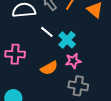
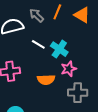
orange semicircle: (49, 68) -> (46, 80), turned 36

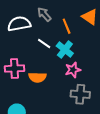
orange line: (57, 12) -> (67, 26), moved, turned -49
orange semicircle: (46, 80) -> (37, 77), moved

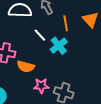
pink star: (73, 70) -> (41, 86), moved

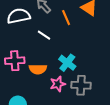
cyan cross: (59, 46) -> (67, 63), moved

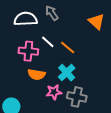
orange line: (66, 18) -> (68, 48), moved, turned -35
pink cross: (15, 61) -> (28, 51), moved

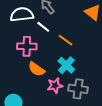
white line: (48, 42) -> (43, 27), moved
orange semicircle: (37, 74) -> (36, 69), turned 30

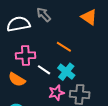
white line: (43, 27) -> (44, 70), moved
orange semicircle: (36, 69) -> (17, 80), moved

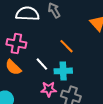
pink cross: (26, 56) -> (16, 44), moved
cyan cross: (66, 72) -> (63, 71), turned 36

